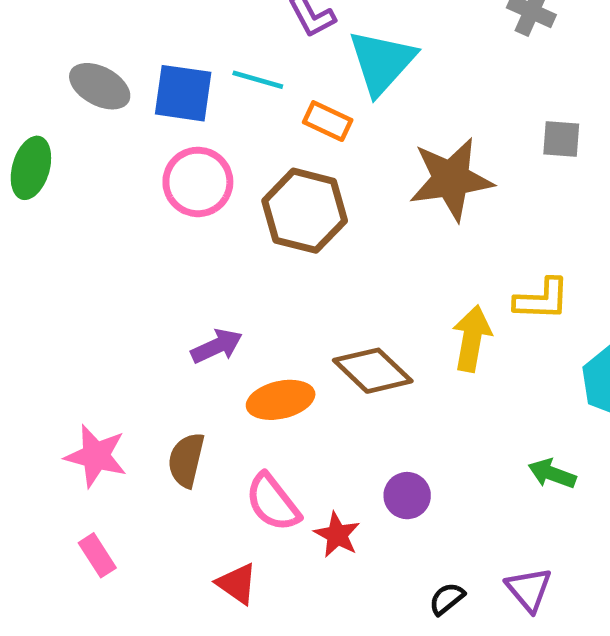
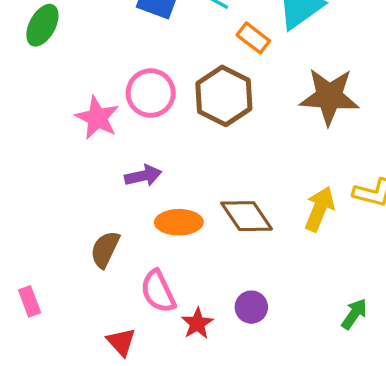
pink circle: (198, 182) -> (151, 93), moved
pink star: (96, 456) -> (97, 118), moved
green arrow: (552, 474) -> (354, 314), turned 92

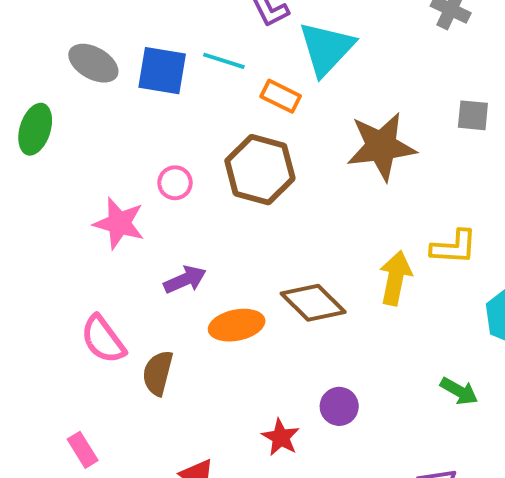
pink circle: (151, 93) -> (175, 183), size x0.6
pink semicircle: (158, 291) -> (103, 339), moved
green arrow: (354, 314) -> (459, 391), turned 96

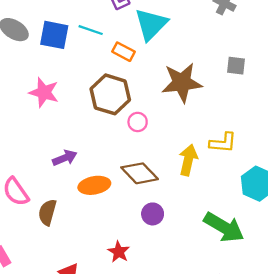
pink circle: (175, 183) -> (138, 122), moved
pink star: (119, 223) -> (44, 92), moved
green arrow: (459, 391) -> (224, 227), size x1.8
purple circle: (339, 406) -> (153, 214), moved

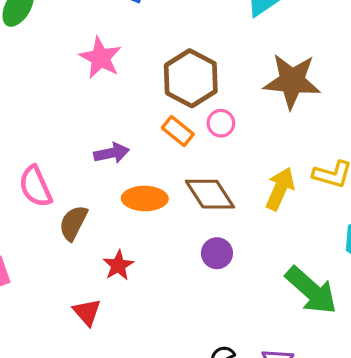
orange rectangle: (123, 52) -> (178, 131), moved
red star: (119, 252) -> (118, 265), moved

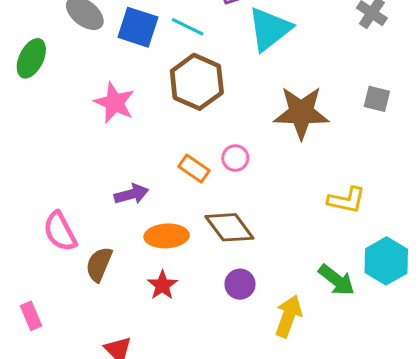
brown hexagon: (191, 78) -> (197, 82), moved
yellow arrow: (280, 189) -> (288, 316), moved
red star: (118, 265) -> (162, 285), moved
green arrow: (311, 290) -> (337, 280), moved, size x0.7

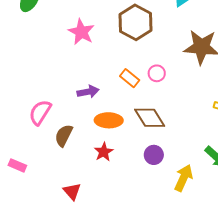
pink semicircle: (60, 231) -> (40, 112), turned 56
pink rectangle: (31, 316) -> (17, 165), turned -48

